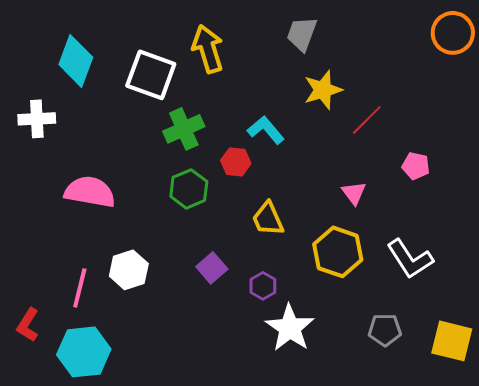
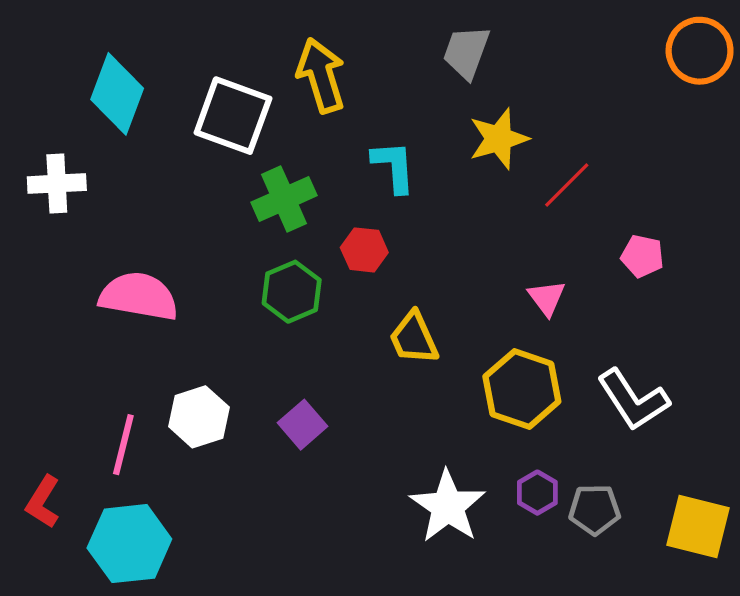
cyan L-shape: (266, 130) -> (394, 167), moved, turned 36
purple square: (212, 268) -> (302, 425), moved
purple hexagon: (263, 286) -> (537, 493), moved

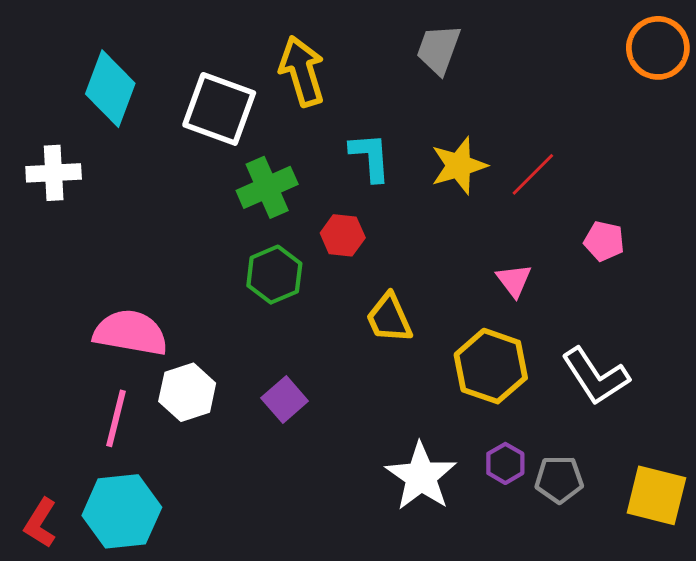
yellow star: (499, 139) -> (459, 166), moved
pink semicircle: (139, 296) -> (131, 333), moved
red L-shape: (43, 502) -> (40, 523), moved

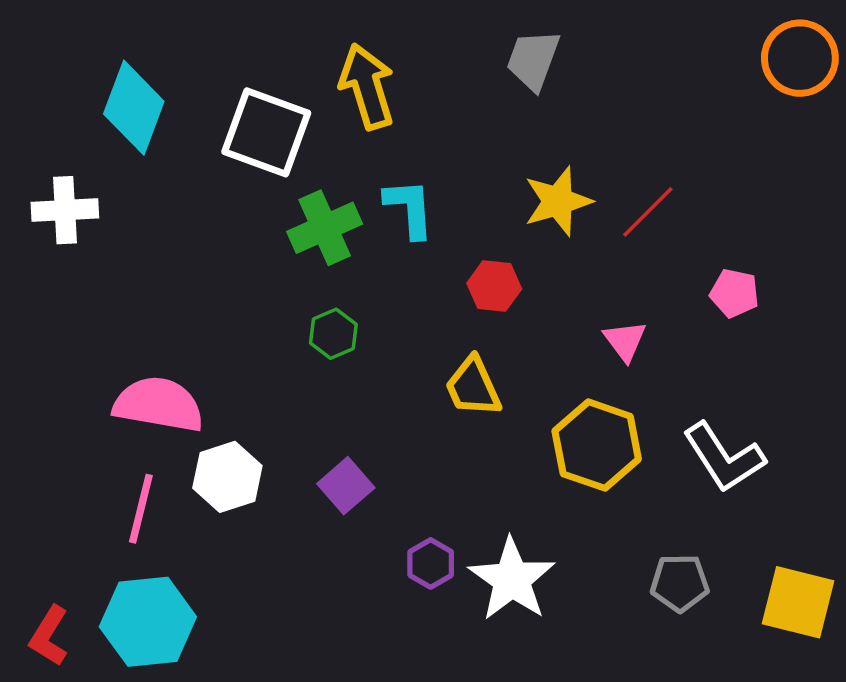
cyan L-shape: (370, 157) -> (409, 208), moved
red hexagon: (343, 235) -> (494, 286), moved
green hexagon: (274, 275) -> (333, 334), size x0.7
purple hexagon: (505, 463) -> (431, 563), moved

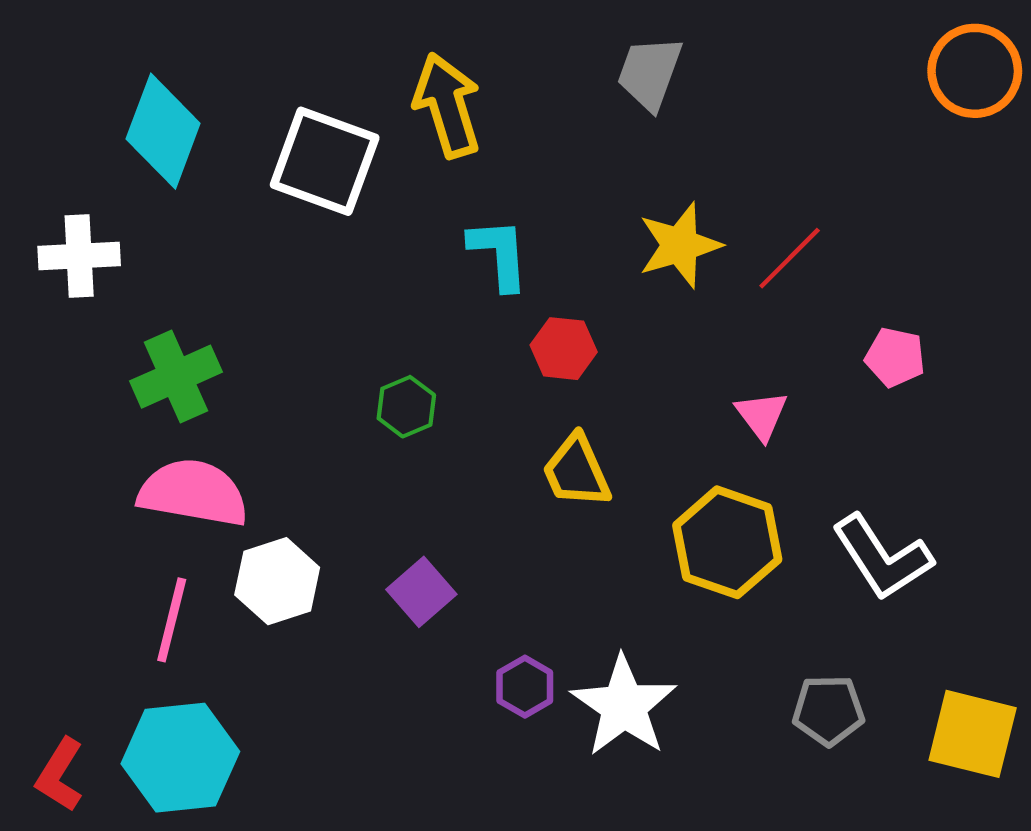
green cross: (325, 228) -> (176, 377), moved
red hexagon: (494, 286) -> (564, 349), moved

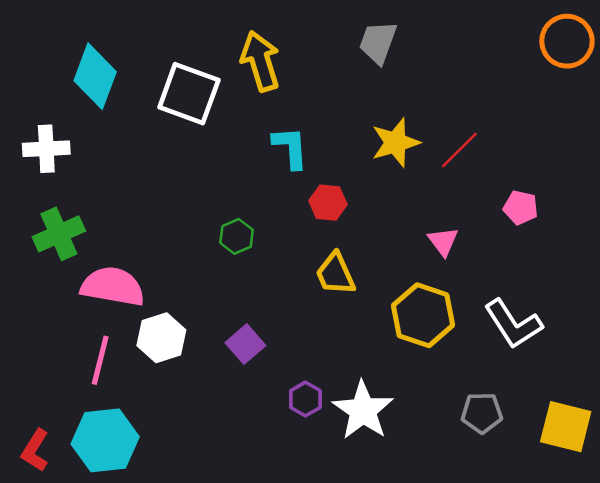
green cross: (176, 377) -> (59, 234), moved

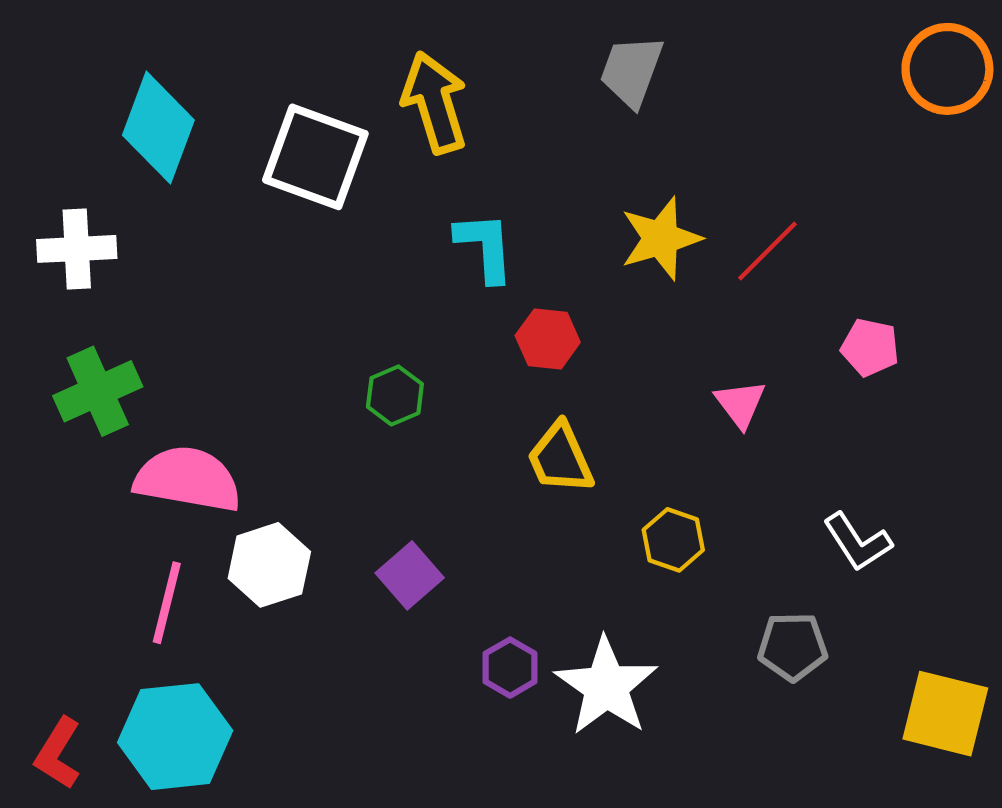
yellow hexagon: (423, 315) -> (673, 540), moved, size x0.6
white L-shape: (513, 324) -> (857, 542), size x0.7
gray pentagon: (482, 413) -> (793, 647), moved

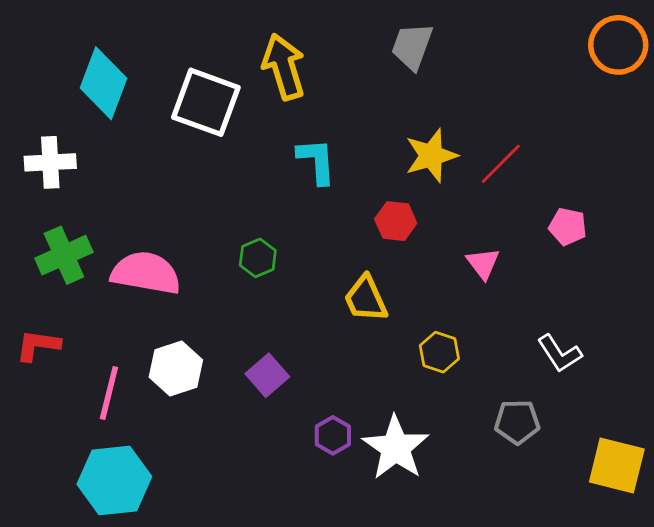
red hexagon: (548, 339) -> (396, 221), moved
pink semicircle: (188, 479) -> (146, 273), moved
red L-shape: (58, 753) -> (38, 345), moved, turned 66

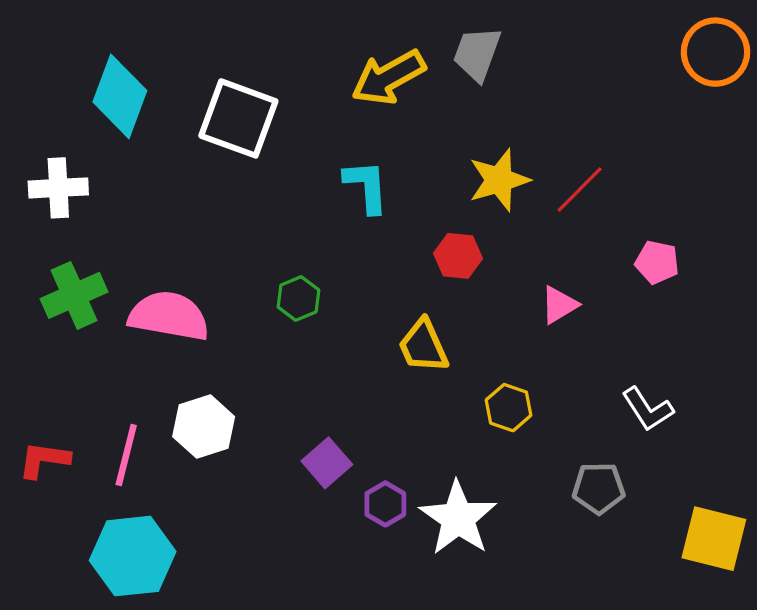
yellow arrow: (284, 67) -> (388, 77), moved, turned -102
pink triangle: (483, 263) -> (559, 305), turned 36
red L-shape: (38, 345) -> (44, 460), moved
purple square: (267, 375) -> (327, 463), moved

